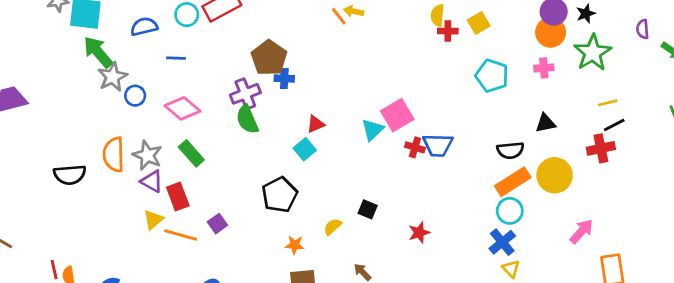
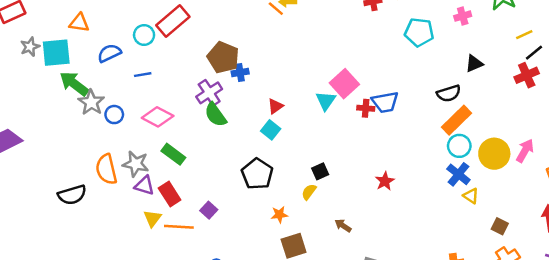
yellow circle: (555, 175) -> (494, 154), moved
black square: (368, 209) -> (320, 171), moved, turned -35

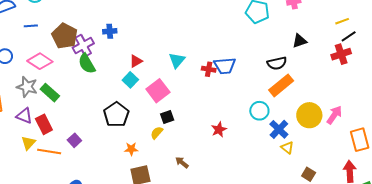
brown pentagon: (223, 57) -> (65, 36), moved
pink square: (344, 84) -> (158, 91), moved
cyan circle: (459, 146) -> (259, 111), moved
gray star: (136, 164) -> (27, 87), moved

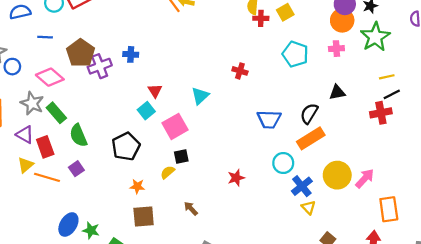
red triangle: (136, 61) -> (155, 91), turned -40
black semicircle: (277, 63) -> (309, 114), turned 126
green semicircle: (87, 64) -> (78, 135), moved
blue trapezoid: (225, 66) -> (269, 119), moved
red cross: (209, 69) -> (240, 71), moved

